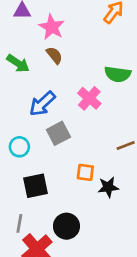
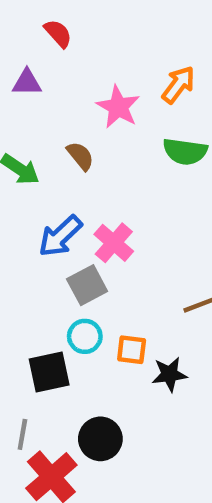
pink star: (52, 27) -> (118, 107), moved
green semicircle: (118, 74) -> (185, 151), moved
pink cross: (89, 98) -> (114, 243), moved
cyan circle: (19, 147) -> (85, 336), moved

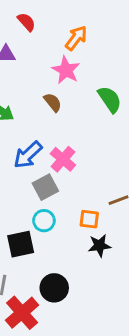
orange arrow: (178, 85) -> (76, 38), moved
green semicircle: (185, 151) -> (110, 99), turned -132
brown semicircle: (80, 156) -> (53, 102), moved
orange square: (132, 350) -> (89, 219), moved

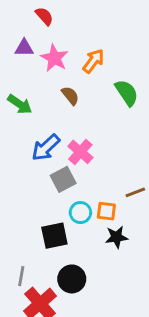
orange arrow: (76, 38) -> (93, 61), moved
pink star: (66, 70) -> (54, 58), moved
cyan circle: (44, 221) -> (80, 213), moved
black square: (21, 244) -> (54, 236), moved

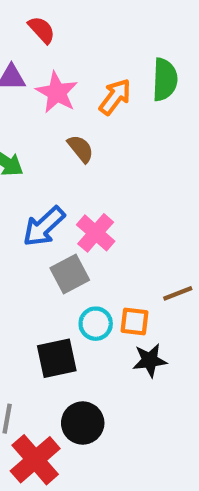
green semicircle: (127, 93) -> (165, 80), moved, turned 36

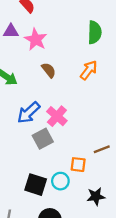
orange arrow: (115, 97) -> (89, 70), moved
cyan circle: (96, 324) -> (60, 181), moved
black square: (57, 358) -> (36, 185), turned 30
black star: (150, 360) -> (96, 196), moved

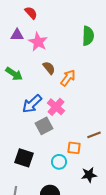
orange arrow: (89, 70) -> (68, 78), moved
black square: (36, 185) -> (24, 158), moved

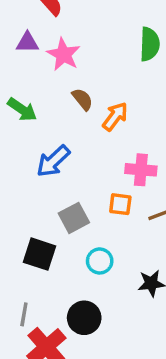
pink cross: (56, 107) -> (141, 170), moved, turned -36
gray square: (44, 126) -> (74, 218), moved
orange square: (74, 148) -> (120, 204), moved

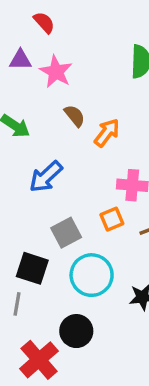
orange square: (120, 204) -> (112, 219), turned -30
cyan circle: (100, 261) -> (92, 275), size x1.6
gray line: (24, 314) -> (17, 304), moved

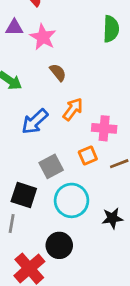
orange arrow: (107, 133) -> (73, 109), moved

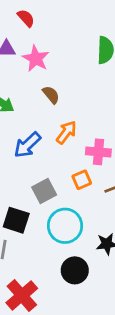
black circle: (59, 245) -> (75, 270), moved

